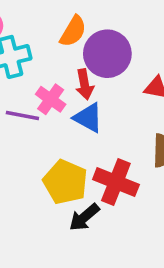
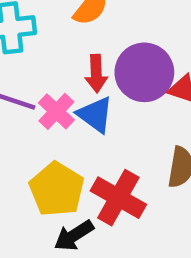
purple circle: (107, 54) -> (144, 72), moved
pink cross: (51, 99) -> (56, 111), moved

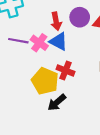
purple circle: (144, 72) -> (80, 17), size x0.7
red cross: (118, 198) -> (66, 70), moved, size x0.7

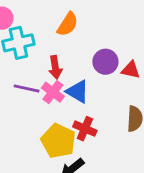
red arrow: (56, 21) -> (55, 67), moved

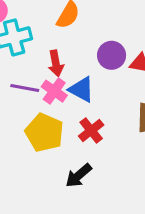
red cross: (85, 129) -> (91, 130), turned 30
yellow pentagon: (58, 141) -> (44, 133), moved

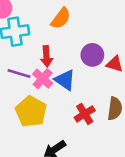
red cross: (91, 130) -> (85, 114), moved

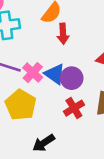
purple circle: (92, 55) -> (72, 78), moved
red arrow: (47, 56) -> (63, 34), moved

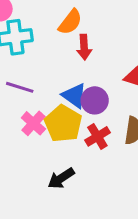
pink cross: (33, 73) -> (33, 123), moved
yellow pentagon: (21, 105) -> (63, 124), moved

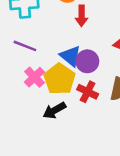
red cross: (97, 136) -> (88, 92), turned -36
black arrow: (61, 178) -> (54, 110), moved

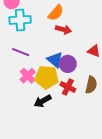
red arrow: (82, 16) -> (63, 29), turned -77
yellow pentagon: (59, 79) -> (47, 77), turned -30

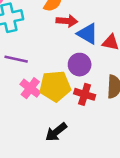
blue triangle: (55, 60) -> (88, 34), moved
black arrow: (43, 101) -> (56, 132), moved

